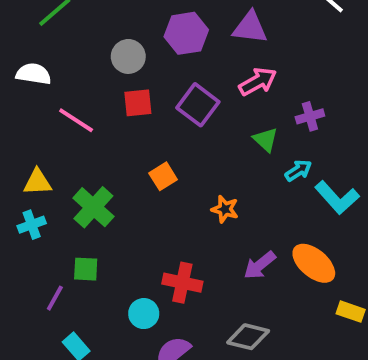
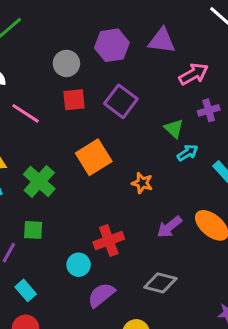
pink arrow: (258, 82) -> (194, 74), moved
cyan arrow: (298, 171) -> (188, 153), moved
orange square: (163, 176) -> (94, 157), size x1.6
red cross: (182, 283) -> (109, 241), turned -32

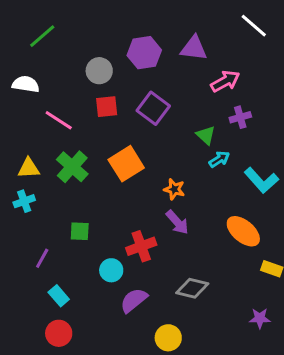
green cross: (39, 181) -> (72, 167), moved
purple arrow: (169, 227) -> (177, 222), moved, turned -92
green square: (33, 230) -> (80, 231), moved

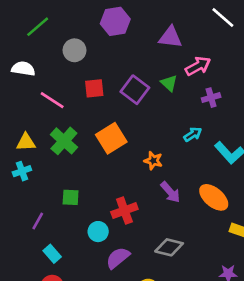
purple hexagon: (144, 53) -> (115, 21), moved
gray circle: (99, 71) -> (74, 50), moved
green triangle: (206, 135) -> (169, 83), moved
purple arrow: (177, 222) -> (170, 192), moved

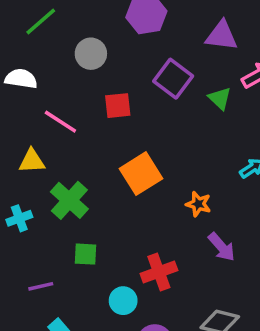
purple square: (135, 90) -> (173, 79), moved
green cross: (64, 141) -> (69, 200), moved
yellow triangle: (26, 142) -> (32, 161), moved
purple line: (38, 221) -> (41, 286), turned 48

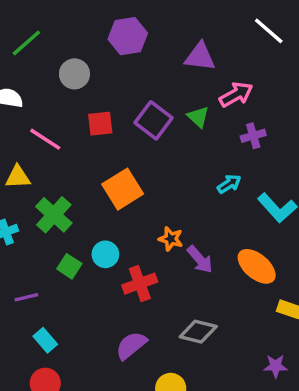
purple square: (173, 79) -> (154, 120), moved
orange star: (198, 204) -> (171, 239), moved
green square: (86, 254) -> (69, 266), turned 30
cyan circle: (123, 301) -> (105, 254), moved

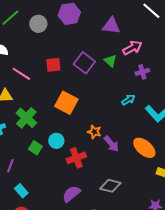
gray circle: (74, 74) -> (38, 24), moved
orange square: (123, 189) -> (66, 103), turned -30
purple line: (26, 297) -> (10, 166), turned -56

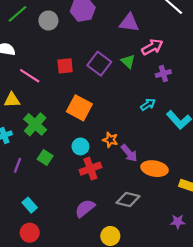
cyan circle: (56, 141) -> (80, 146), moved
orange ellipse: (144, 148) -> (155, 169), moved, turned -30
purple line: (10, 166) -> (17, 165), moved

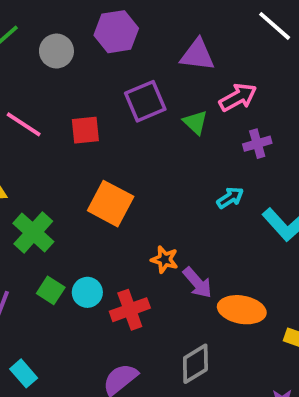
purple square: (99, 64) -> (145, 101), moved, turned 30
pink line: (30, 76) -> (24, 124), moved
cyan circle: (80, 146) -> (87, 292), moved
gray diamond: (128, 200) -> (195, 364), turned -45

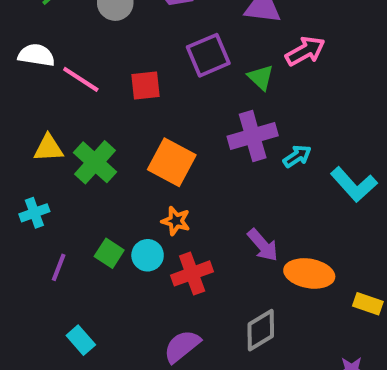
purple cross: (257, 144) -> (253, 136), moved, size x1.6
green cross: (33, 232) -> (95, 162), moved
orange star: (165, 260) -> (176, 221), moved

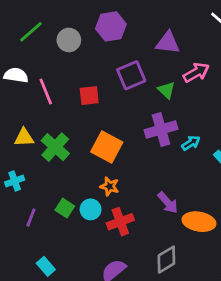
pink line: (81, 79) -> (46, 91), turned 35

